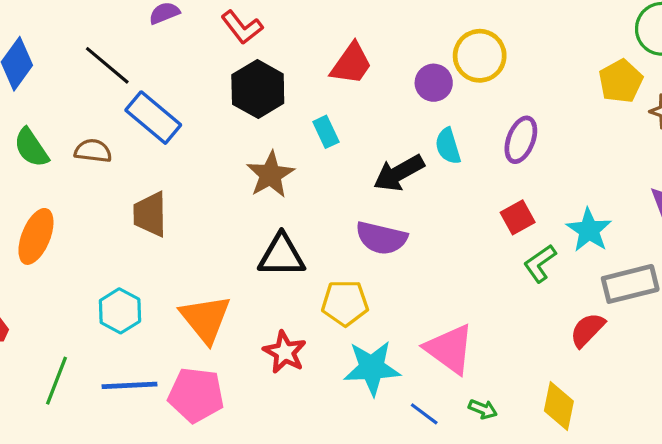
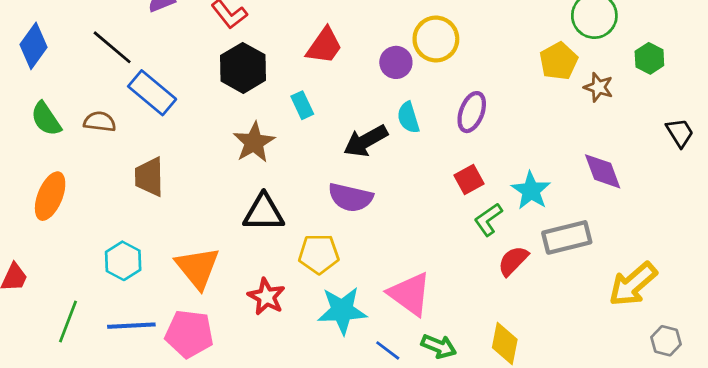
red semicircle: (587, 330) -> (513, 261), moved
green arrow: (483, 409) -> (439, 346), size x1.4

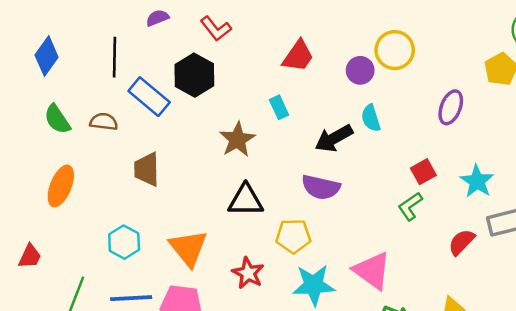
black line: (112, 47) -> (114, 57), turned 51
black hexagon: (243, 68) -> (194, 75), moved
purple ellipse: (472, 112) -> (451, 107), moved
green L-shape: (488, 220) -> (410, 206), moved

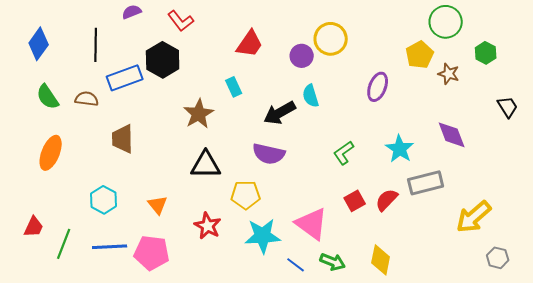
blue rectangle: (149, 97) -> (125, 78), turned -60
red square: (423, 172) -> (355, 201), moved
green L-shape: (410, 206) -> (344, 153), moved
orange triangle: (188, 248) -> (158, 205), size x0.6
red trapezoid: (30, 256) -> (34, 227), moved

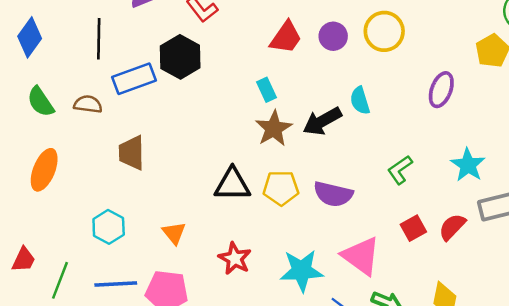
purple circle: (302, 56) -> (333, 36), moved
brown star: (199, 114) -> (274, 129), moved
purple semicircle: (269, 154) -> (333, 194), moved
yellow pentagon: (246, 195) -> (281, 188), moved

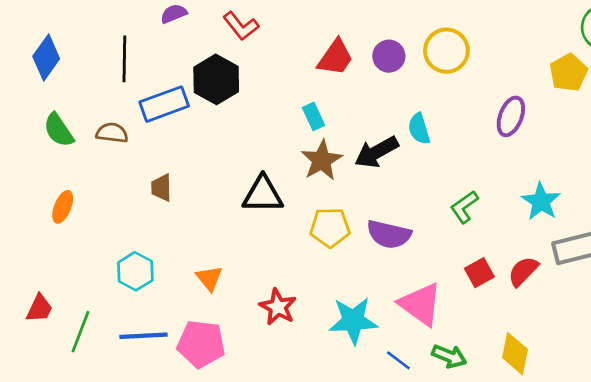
brown trapezoid: (132, 153) -> (161, 188), size x0.7
orange ellipse: (44, 170) -> (63, 207), size x0.7
black triangle: (232, 184) -> (263, 195), moved

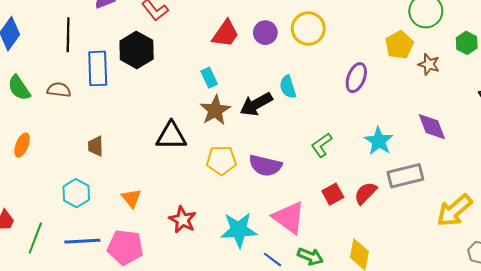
blue rectangle: (164, 104) -> (98, 68), turned -72
brown trapezoid: (161, 188) -> (96, 146), moved

